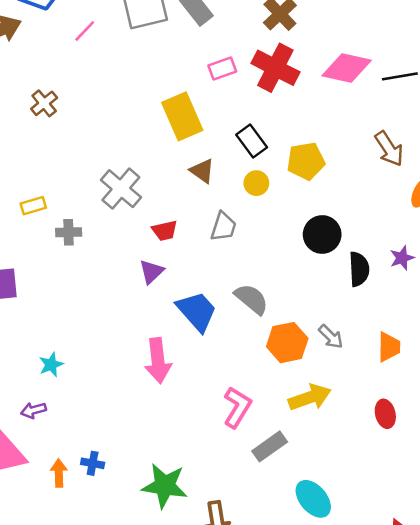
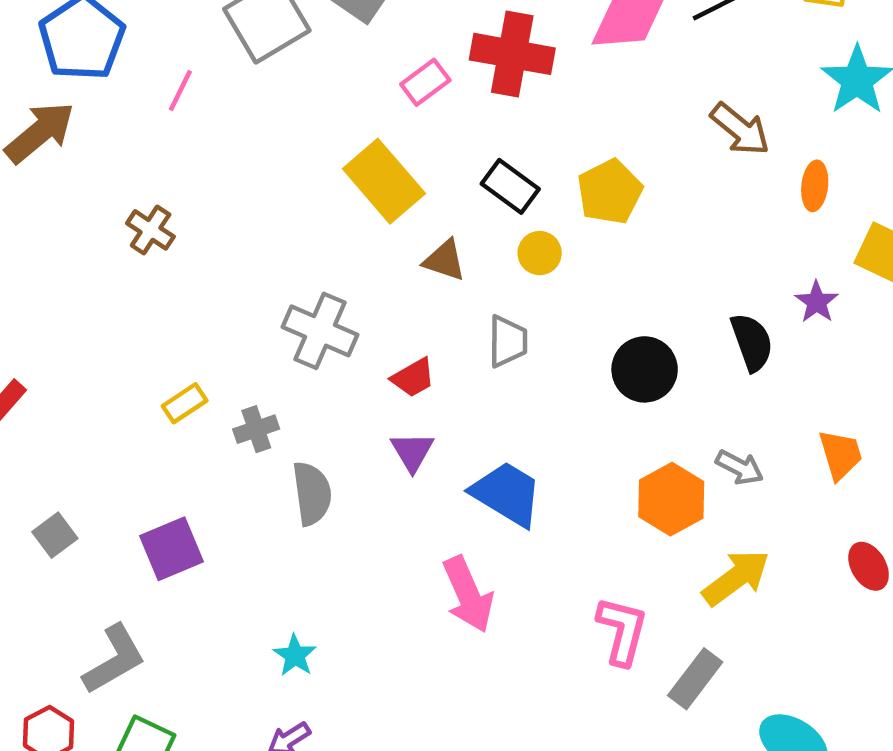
black circle: (322, 234) -> (645, 369), moved
gray semicircle: (251, 299) -> (312, 493), moved, turned 60

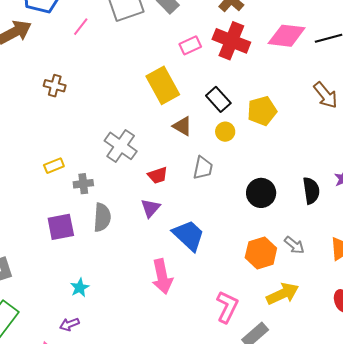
brown cross: (151, 230) -> (55, 86), turned -30
purple square: (171, 549) -> (61, 227), moved

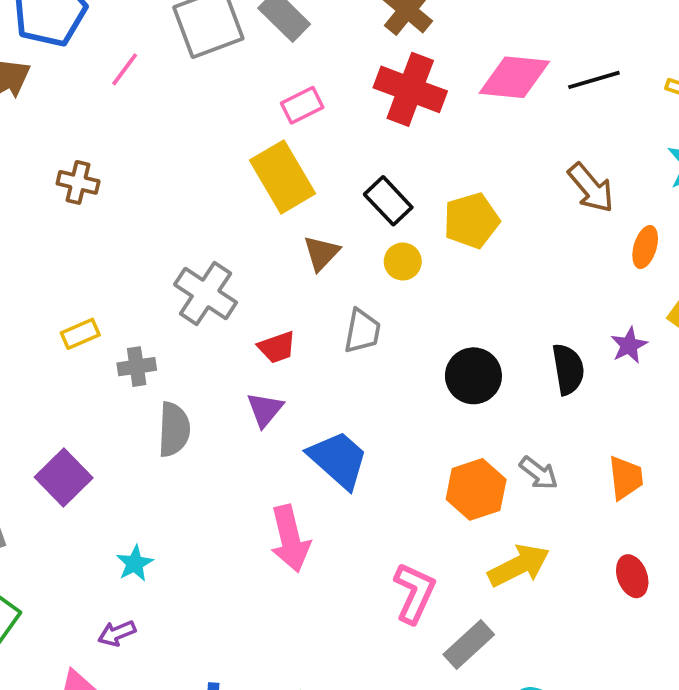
pink rectangle: (190, 45) -> (302, 105), moved
brown triangle: (182, 126) -> (321, 253), turned 45
purple square: (61, 227) -> (64, 478), moved, turned -32

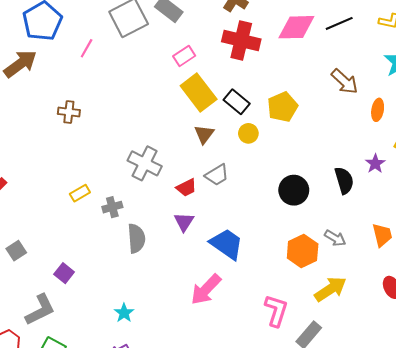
yellow rectangle: (282, 177) -> (199, 93), moved
gray trapezoid: (362, 331) -> (217, 175), moved, turned 55
purple square: (64, 478) -> (64, 273), moved, size x0.7
pink arrow: (290, 539) -> (206, 289), turned 64

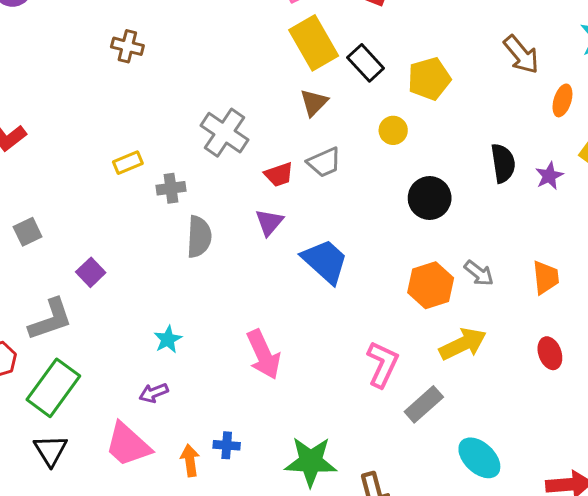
yellow circle: (248, 133) -> (393, 130), moved
black semicircle: (344, 180) -> (503, 163), moved
pink arrow: (206, 289) -> (263, 354), moved, turned -76

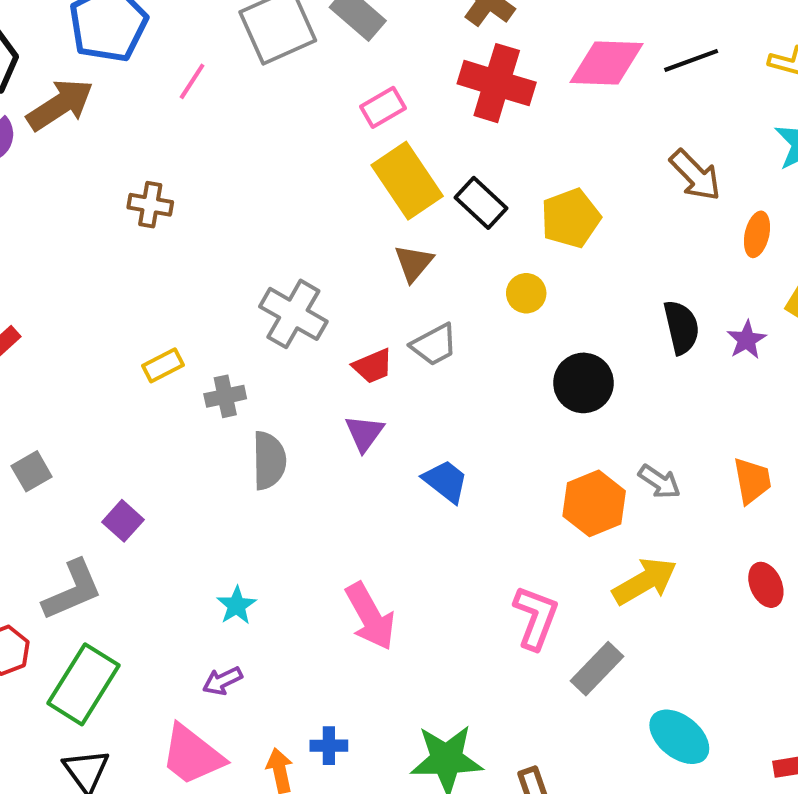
blue trapezoid: (325, 261) -> (446, 481), size x0.7

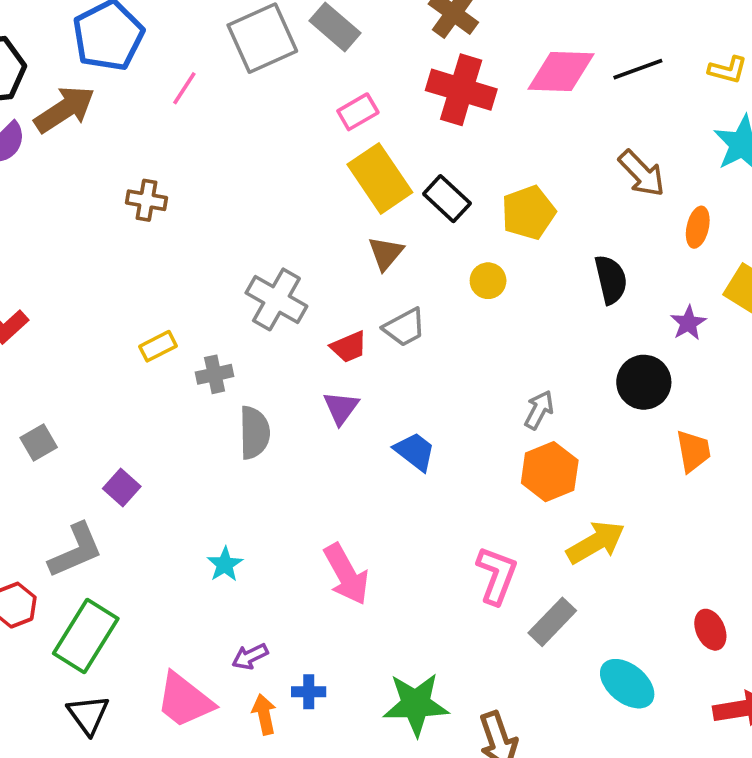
black semicircle: (681, 327) -> (611, 280), moved
black circle: (584, 383) -> (644, 382), moved
gray arrow: (659, 482) -> (539, 410), moved, turned -96
red ellipse: (766, 585) -> (710, 630), moved
purple arrow: (222, 681) -> (250, 656), moved

